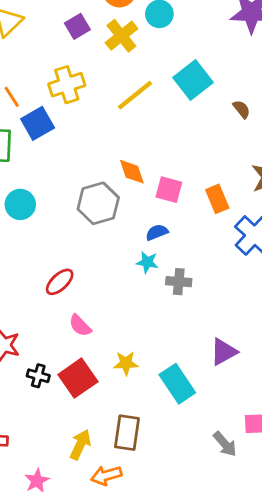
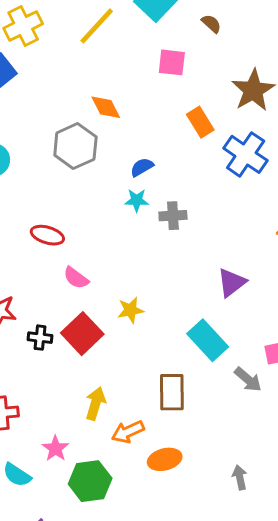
pink square: (169, 190) -> (172, 62), moved
red ellipse: (60, 282) -> (47, 235), turned 68
cyan rectangle: (177, 384) -> (208, 340), moved
brown rectangle: (127, 433) -> (172, 392), moved

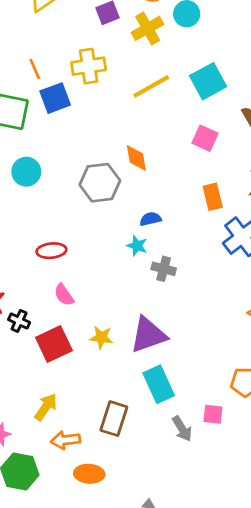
red ellipse: (47, 235) -> (51, 251), turned -40
purple triangle: (232, 283) -> (148, 335), moved, size x1.4
black cross: (40, 338) -> (19, 321), moved

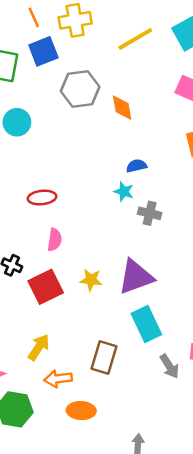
orange line: (35, 69) -> (34, 17), moved
gray hexagon: (100, 183) -> (80, 89), moved
pink semicircle: (64, 295) -> (55, 240), turned -135

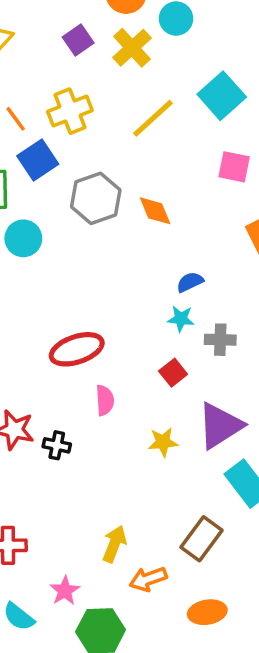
cyan circle: (17, 122) -> (23, 238), moved
red ellipse: (42, 197) -> (77, 349), size x1.4
red square: (46, 287) -> (173, 373), moved, size x0.6
brown rectangle: (104, 357) -> (202, 539), turned 32
orange ellipse: (81, 411) -> (207, 612), moved

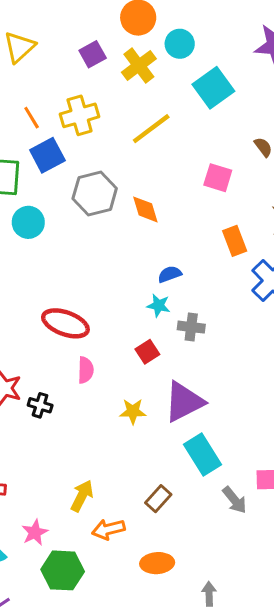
cyan square: (222, 96) -> (213, 88), moved
red ellipse: (77, 349) -> (65, 323), turned 33
brown rectangle: (202, 539) -> (158, 499), size x0.7

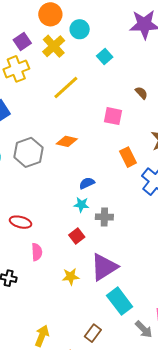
cyan square: (213, 88) -> (105, 56), size x0.6
yellow cross: (80, 115) -> (16, 69), moved
gray hexagon: (95, 194) -> (28, 152), moved
orange diamond: (145, 209) -> (67, 141), turned -55
red ellipse: (65, 323) -> (21, 222), size x0.7

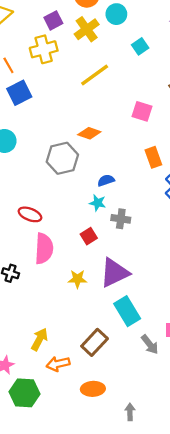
gray hexagon: (28, 152) -> (62, 158), moved
pink semicircle: (37, 252) -> (44, 249), size x1.6
brown rectangle: (93, 333) -> (95, 342), size x1.4

